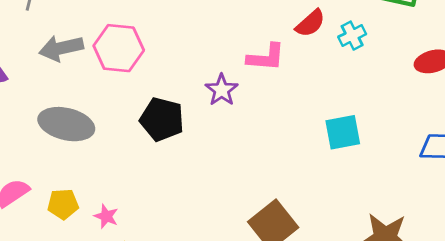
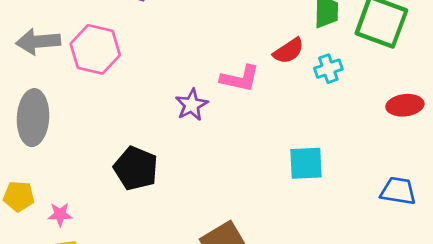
black pentagon: (162, 119) -> (136, 168), moved
gray ellipse: (66, 124) -> (33, 118), turned 72
pink star: (106, 216) -> (60, 214), turned -30

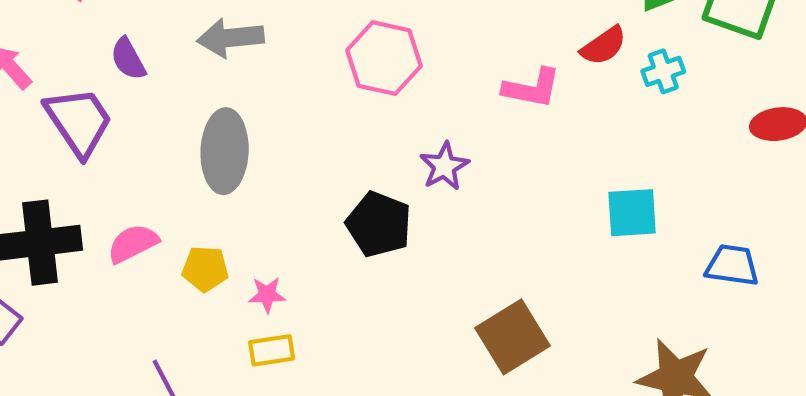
pink hexagon: (95, 49) -> (384, 58), moved
purple star: (192, 105) -> (444, 166), moved
blue trapezoid: (398, 191) -> (732, 265), moved

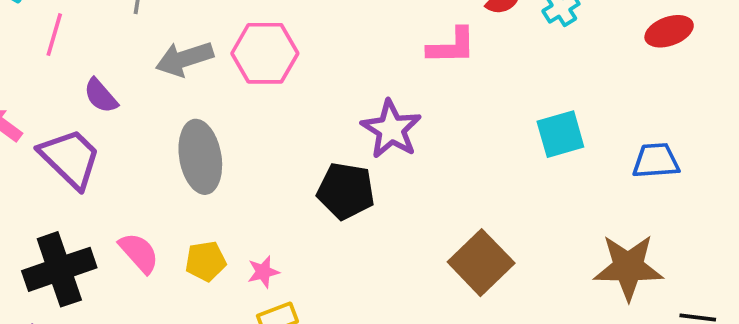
pink hexagon: (384, 58) -> (265, 53), moved
purple star: (444, 166) -> (391, 129), size x1.4
pink semicircle: (133, 243) -> (139, 253), turned 87

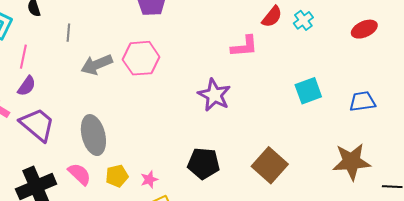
purple semicircle: (101, 96) -> (27, 86), moved, turned -100
gray ellipse: (200, 157) -> (93, 135), moved
black pentagon: (346, 191) -> (204, 163), moved

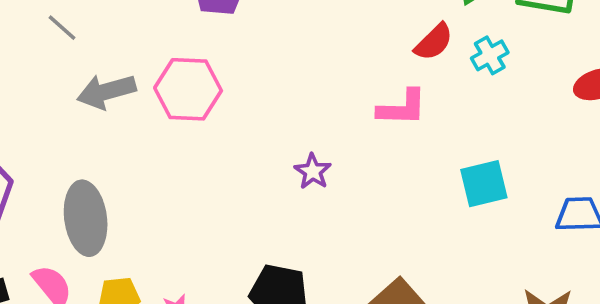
gray line: (68, 33) -> (62, 28), turned -60
pink L-shape: (244, 46) -> (402, 108), moved
purple star: (214, 95) -> (313, 171), size x0.6

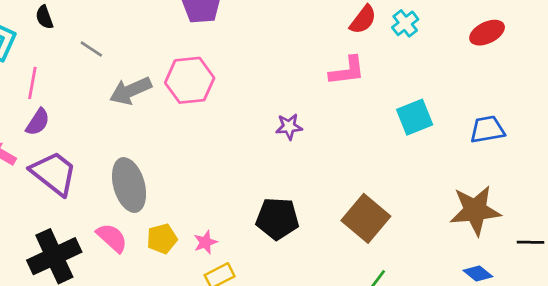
purple star: (313, 171) -> (289, 127), turned -30

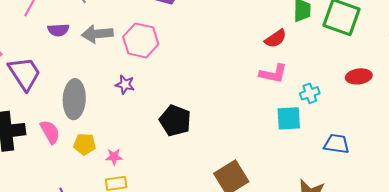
cyan cross: (405, 23) -> (310, 93), moved
pink L-shape: (347, 71) -> (273, 74), moved
purple semicircle: (38, 122) -> (58, 30), moved, turned 35
purple star: (289, 127) -> (125, 85), moved
black pentagon: (277, 219) -> (175, 120), moved

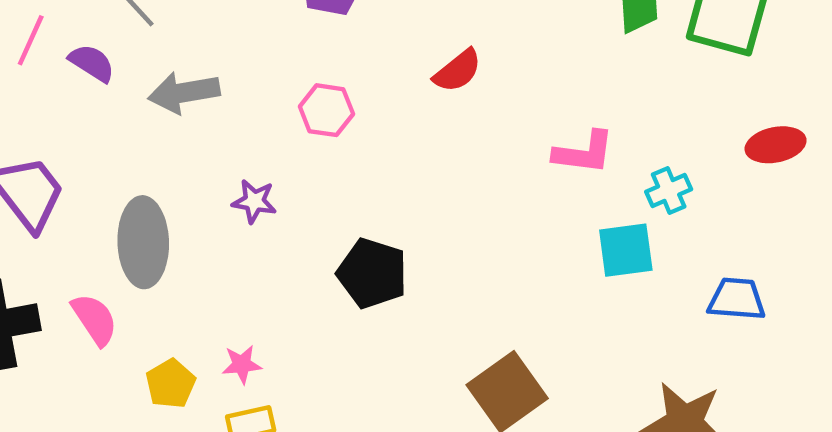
purple semicircle: (58, 30) -> (92, 63), moved, turned -140
red semicircle: (276, 39) -> (458, 71), moved
pink hexagon: (141, 40) -> (326, 110), moved, size x0.7
yellow pentagon: (85, 144) -> (171, 384), moved, turned -30

